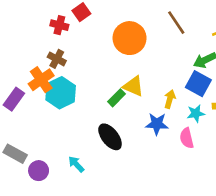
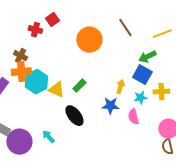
brown cross: (57, 59) -> (20, 56), moved
orange cross: (41, 80) -> (21, 72), turned 30
yellow triangle: (133, 86) -> (56, 90), moved
purple circle: (39, 171) -> (19, 142), size x1.6

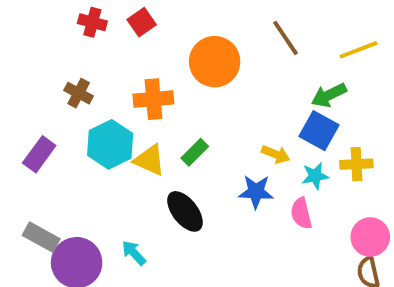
red cross: (35, 30) -> (92, 22), moved
orange cross: (21, 72) -> (153, 99), moved
yellow arrow: (120, 87) -> (276, 154), turned 96

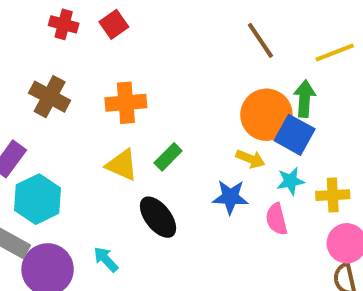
orange circle: (215, 62) -> (266, 115), moved
brown cross: (79, 93) -> (50, 97), size x1.4
green arrow: (329, 95) -> (305, 99), turned 120
cyan hexagon: (110, 144) -> (38, 199), moved
yellow cross: (356, 164) -> (333, 195), moved

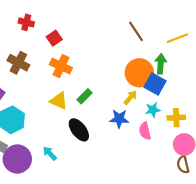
red square: (114, 24) -> (54, 38), moved
orange cross: (126, 103) -> (61, 66), turned 30
yellow arrow: (250, 159) -> (130, 97), turned -72

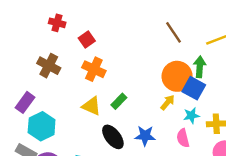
blue star: (119, 119) -> (145, 136), moved

